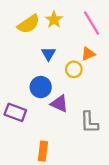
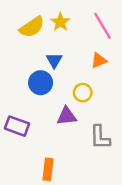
yellow circle: (74, 69) -> (83, 93), moved
blue circle: (41, 87) -> (41, 83), moved
purple triangle: (59, 104) -> (67, 116), turned -30

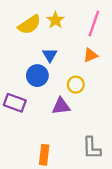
pink line: (102, 26) -> (94, 24), turned 50
purple rectangle: (17, 126) -> (15, 103), moved
gray L-shape: (100, 137) -> (92, 148), moved

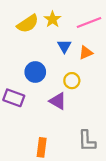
pink line: (94, 24) -> (89, 23), turned 50
blue triangle: (50, 55) -> (64, 46), moved
purple triangle: (61, 106) -> (58, 101), turned 36

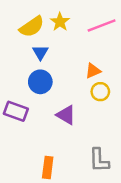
blue triangle: (64, 46) -> (40, 52), moved
orange triangle: (86, 53) -> (93, 71), moved
yellow circle: (72, 81) -> (100, 92), moved

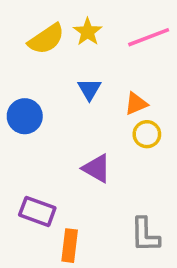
blue triangle: (40, 52) -> (89, 89), moved
blue circle: (40, 82) -> (25, 116), moved
purple rectangle: (16, 111) -> (37, 211), moved

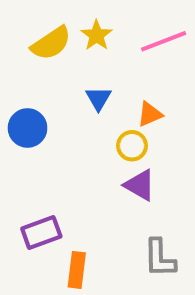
yellow circle: (147, 134) -> (132, 146), moved
purple triangle: (97, 168) -> (140, 185), moved
purple rectangle: (37, 211) -> (41, 232), turned -40

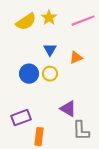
blue circle: (28, 128) -> (29, 74), moved
yellow circle: (132, 146) -> (50, 74), moved
purple triangle: (140, 185) -> (68, 109), moved

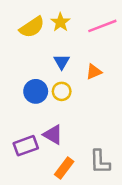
purple triangle: (68, 109) -> (53, 135), moved
orange rectangle: (39, 137) -> (64, 168), moved, turned 30

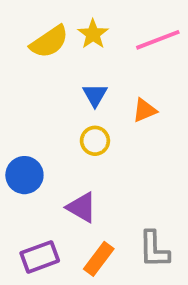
blue circle: (36, 91) -> (24, 175), moved
purple rectangle: (26, 146) -> (40, 257), moved

